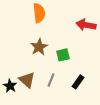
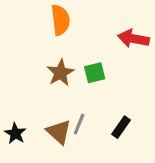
green square: (63, 55) -> (95, 73), moved
brown triangle: (27, 80) -> (59, 132), moved

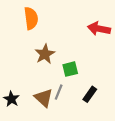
orange semicircle: (60, 20) -> (31, 18), moved
green square: (95, 73) -> (70, 69), moved

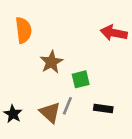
orange semicircle: (31, 18) -> (24, 30), moved
black rectangle: (90, 94) -> (103, 109), turned 63

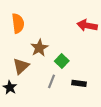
green square: (81, 79) -> (62, 61), turned -32
brown triangle: (50, 113) -> (21, 66), moved, turned 36

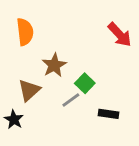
red arrow: (87, 25) -> (120, 35), turned -144
gray line: (52, 81) -> (71, 100), moved, turned 32

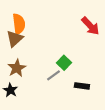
brown star: (54, 65) -> (17, 68), moved
brown triangle: (29, 90) -> (15, 39), moved

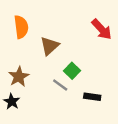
brown triangle: (15, 39) -> (50, 46), moved
gray line: (54, 75) -> (60, 85), turned 72

